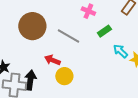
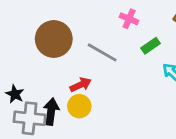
red arrow: (52, 60) -> (81, 85), turned 133
yellow circle: (64, 76) -> (79, 106), moved

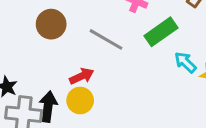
brown circle: (54, 39) -> (51, 24), size x0.7
green rectangle: (151, 46) -> (161, 32), size x1.5

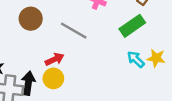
green rectangle: (161, 32) -> (132, 26), moved
cyan arrow: (185, 62) -> (136, 59), moved

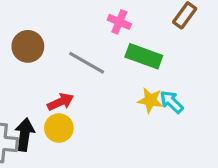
green rectangle: (132, 26) -> (144, 56), moved, turned 55
yellow star: (156, 58) -> (150, 100), moved

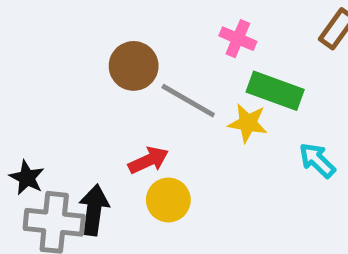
brown circle: (28, 46) -> (134, 66), moved
yellow star: (150, 100) -> (248, 123), moved
yellow circle: (59, 128) -> (168, 200), moved

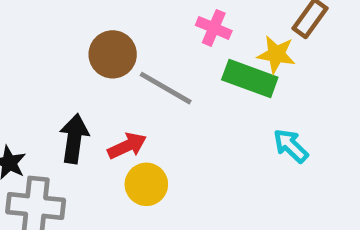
yellow star: (248, 123) -> (276, 54), moved
black arrow: (94, 210) -> (74, 139), moved

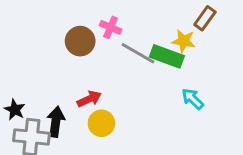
pink cross: (214, 28) -> (111, 27), moved
gray line: (166, 88) -> (138, 53), moved
black arrow: (74, 139) -> (56, 122), moved

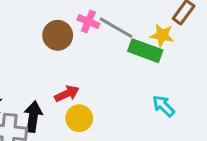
gray line: (138, 53) -> (116, 28), moved
cyan arrow: (193, 99) -> (164, 106), moved

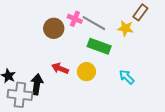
green rectangle: (145, 51) -> (99, 46), moved
red arrow: (67, 94) -> (60, 68), turned -133
yellow circle: (79, 118) -> (86, 72), moved

